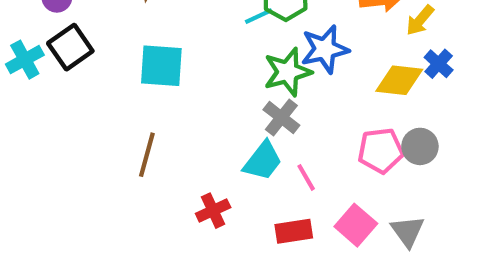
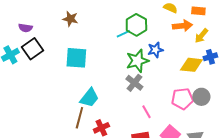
blue star: (325, 49) -> (155, 50), size x0.7
blue cross: (439, 64) -> (210, 57), turned 32
brown line: (147, 155) -> (79, 118), moved
cyan trapezoid: (263, 161) -> (89, 98), moved

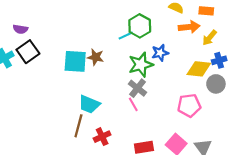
brown star: (70, 19) -> (96, 57), moved
gray circle: (201, 97) -> (216, 84), moved
cyan trapezoid: (89, 98) -> (89, 104), turned 75
pink line: (146, 112) -> (133, 104), moved

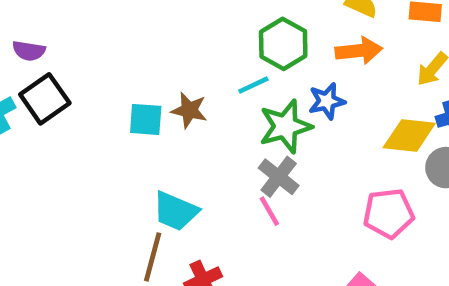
orange arrow: (189, 27) -> (359, 51), moved
cyan line: (126, 36) -> (253, 85), moved
cyan square: (75, 61) -> (146, 119), size x0.7

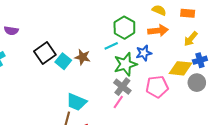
black square: (45, 99) -> (45, 53), moved
cyan square: (146, 119) -> (63, 61), turned 35
pink line: (269, 211) -> (118, 102), turned 64
pink pentagon: (389, 213) -> (157, 87), moved

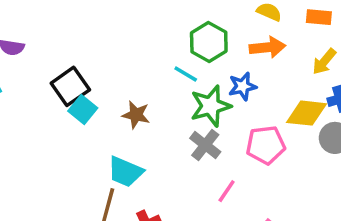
cyan line: (111, 46) -> (186, 74), turned 56
brown star: (83, 57) -> (136, 115), moved
cyan square: (63, 61) -> (83, 109), moved
pink line: (118, 102) -> (227, 191), moved

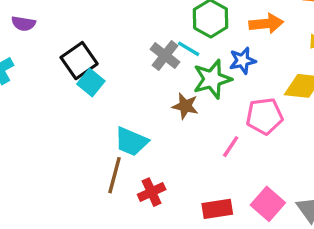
brown star: (136, 115) -> (185, 106), moved
gray cross: (205, 145) -> (165, 56), moved
pink line: (227, 191) -> (231, 147), moved

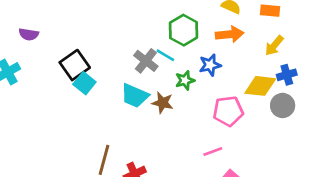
green star: (212, 79) -> (185, 80), size x0.6
cyan trapezoid: (131, 141) -> (135, 96), moved
pink line: (231, 147) -> (213, 152), moved, turned 36

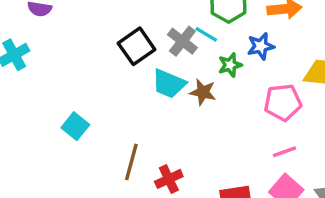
black square: (75, 65) -> (137, 46), moved
cyan square: (84, 83) -> (75, 126), moved
pink line: (213, 152) -> (284, 152), moved

